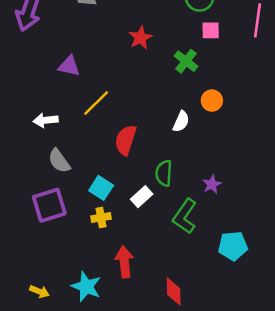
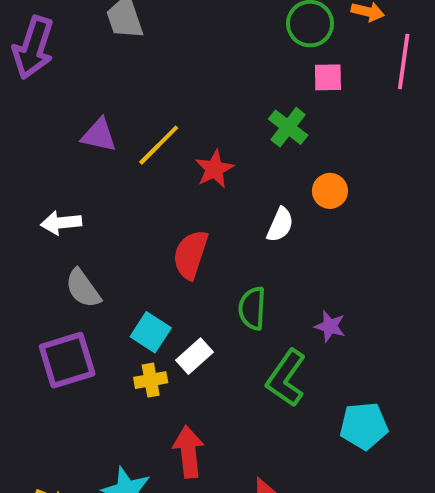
red star: (140, 38) -> (214, 169), moved
yellow line: (96, 103) -> (159, 145), moved
purple star: (212, 184) -> (330, 326), turned -30
white rectangle: (142, 197) -> (194, 356), moved

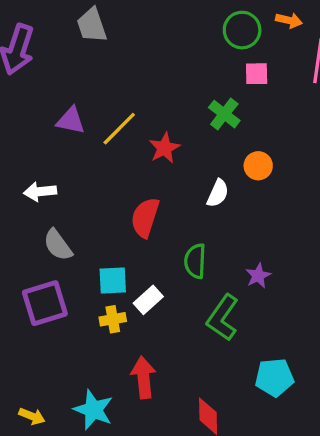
purple star: (330, 326) -> (258, 276), turned 30
cyan square: (151, 332) -> (113, 280), turned -36
cyan pentagon: (364, 426) -> (274, 377), moved

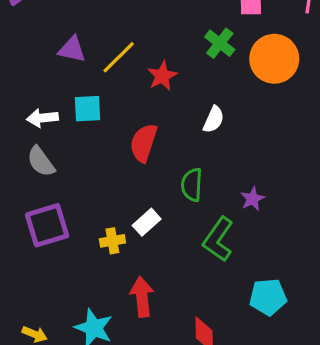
orange circle: (258, 166) -> (274, 59), moved, size x1.8
gray semicircle: (58, 245) -> (41, 161), moved
cyan square: (113, 280) -> (88, 109), moved

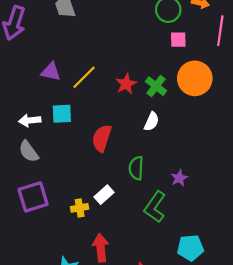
green cross: (220, 43) -> (156, 86), moved
red star: (162, 76) -> (126, 84), moved

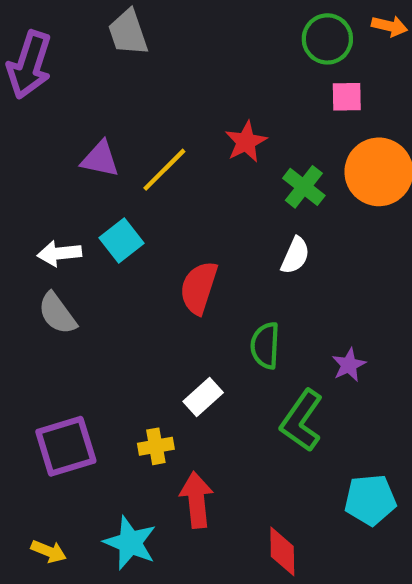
red star: (126, 84) -> (246, 142), moved
cyan square: (62, 114) -> (122, 240), turned -35
purple square: (33, 197) -> (66, 446), moved
yellow cross: (80, 208) -> (156, 446), moved

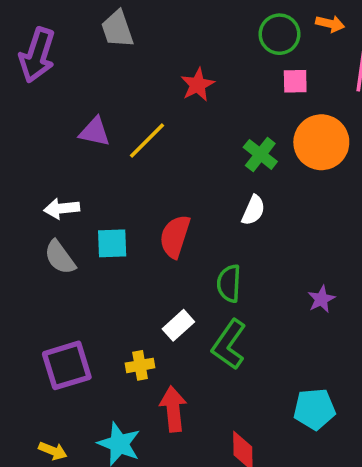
red star: (246, 142) -> (198, 85), moved
cyan square: (122, 240) -> (112, 243), moved, turned 36
purple star: (349, 365) -> (321, 299), moved
green L-shape: (302, 421) -> (229, 344), moved

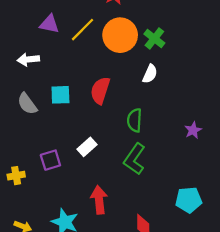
orange circle: (321, 142) -> (120, 35), moved
white arrow: (62, 208) -> (28, 59), moved
white rectangle: (178, 325) -> (87, 147), moved
purple square: (67, 365) -> (50, 160), moved, size x0.7
yellow cross: (140, 365) -> (16, 176), moved

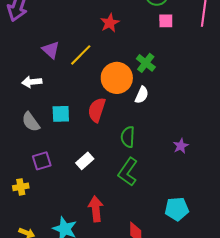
purple triangle: (49, 24) -> (51, 50), turned 30
orange circle: (120, 35) -> (117, 78), moved
purple square: (50, 160) -> (42, 161), moved

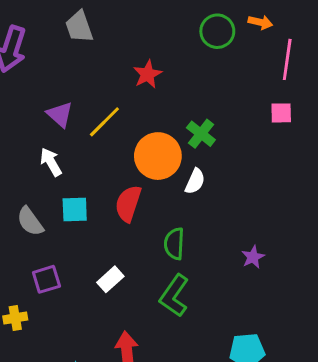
pink square: (166, 21) -> (281, 113), moved
white arrow: (32, 82) -> (51, 162), moved, turned 66

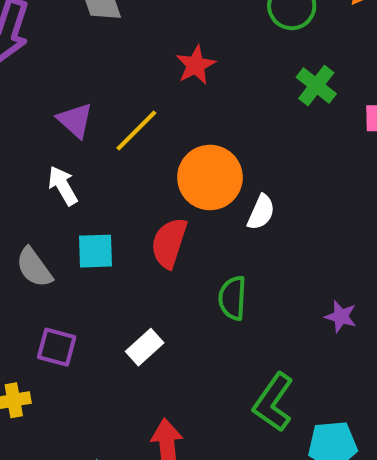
green cross: (201, 134) -> (316, 86), moved
purple star: (253, 257) -> (341, 316), turned -30
purple square: (46, 279) -> (57, 347), turned 32
green L-shape: (174, 296) -> (273, 402), moved

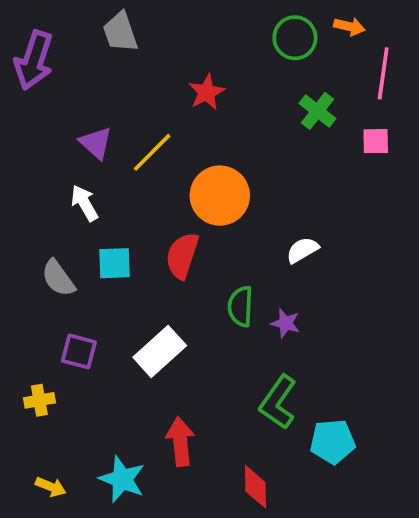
white semicircle: (261, 212) -> (302, 250), moved, turned -144
purple star: (341, 316) -> (286, 323), moved
white rectangle: (145, 347) -> (160, 351), size x1.5

